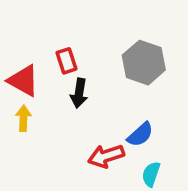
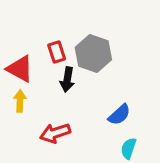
gray hexagon: (144, 63) -> (93, 54), moved
red arrow: (106, 156) -> (55, 133), moved

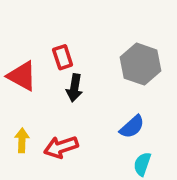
gray hexagon: (93, 54) -> (141, 64), moved
yellow arrow: (20, 101) -> (22, 140), moved

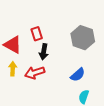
yellow arrow: (22, 140) -> (13, 69), moved
red arrow: (61, 147) -> (35, 73), moved

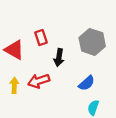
black arrow: (44, 52) -> (59, 58), moved
yellow arrow: (13, 69) -> (14, 85), moved

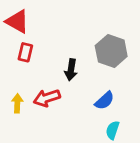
red rectangle: (41, 38) -> (25, 52), moved, turned 32
red triangle: (14, 50) -> (17, 21), moved

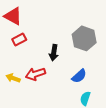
red rectangle: (25, 52) -> (19, 39), turned 48
yellow arrow: (17, 103) -> (13, 78), turned -72

